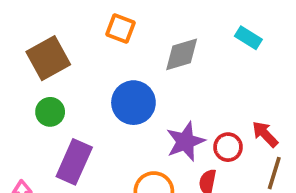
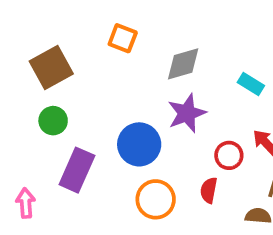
cyan rectangle: (248, 38) -> (251, 84), moved
blue circle: (133, 103) -> (139, 144), moved
purple star: (185, 142) -> (187, 113), moved

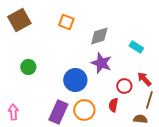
brown square: (51, 68) -> (19, 20), moved
purple star: (187, 113) -> (101, 63), turned -30
purple rectangle: (77, 170) -> (58, 112), moved

